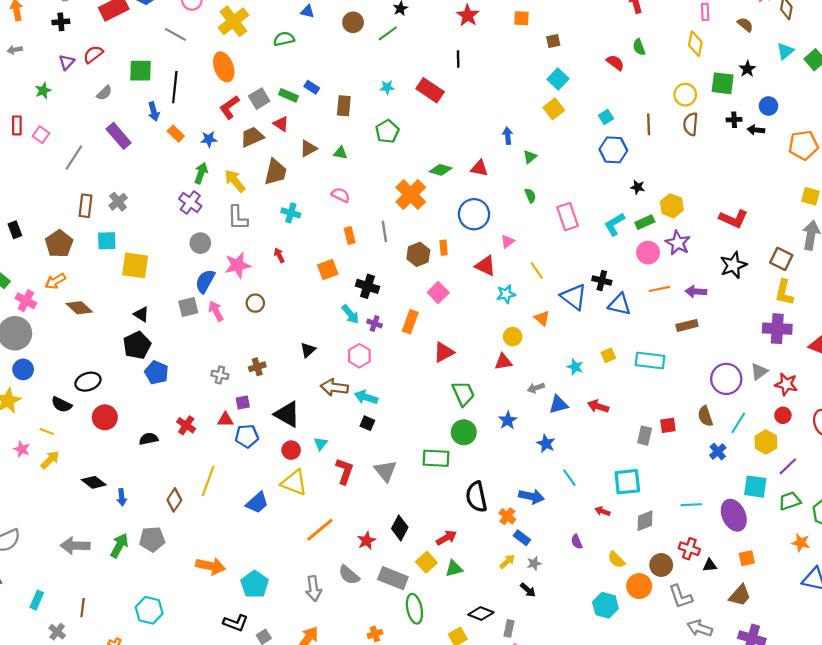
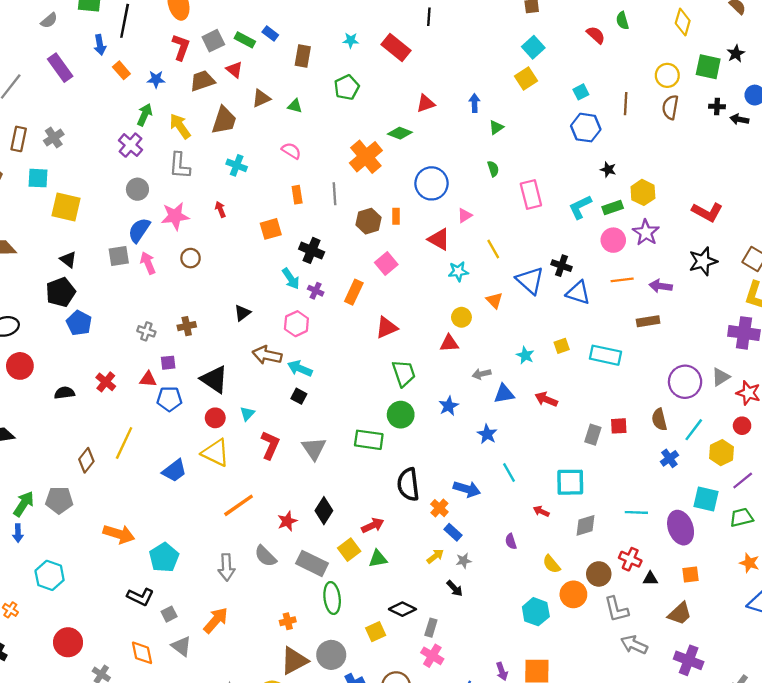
red L-shape: (229, 107) -> (181, 47), turned 140
red triangle: (479, 168) -> (426, 103), moved, turned -36
blue arrow: (122, 497) -> (18, 533), moved

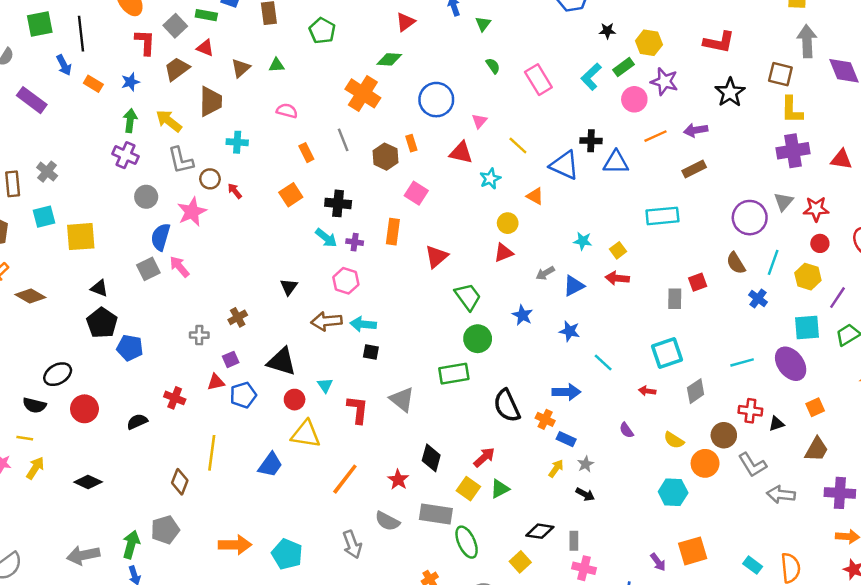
brown circle: (191, 258) -> (210, 179), moved
yellow square: (562, 346) -> (618, 250), moved

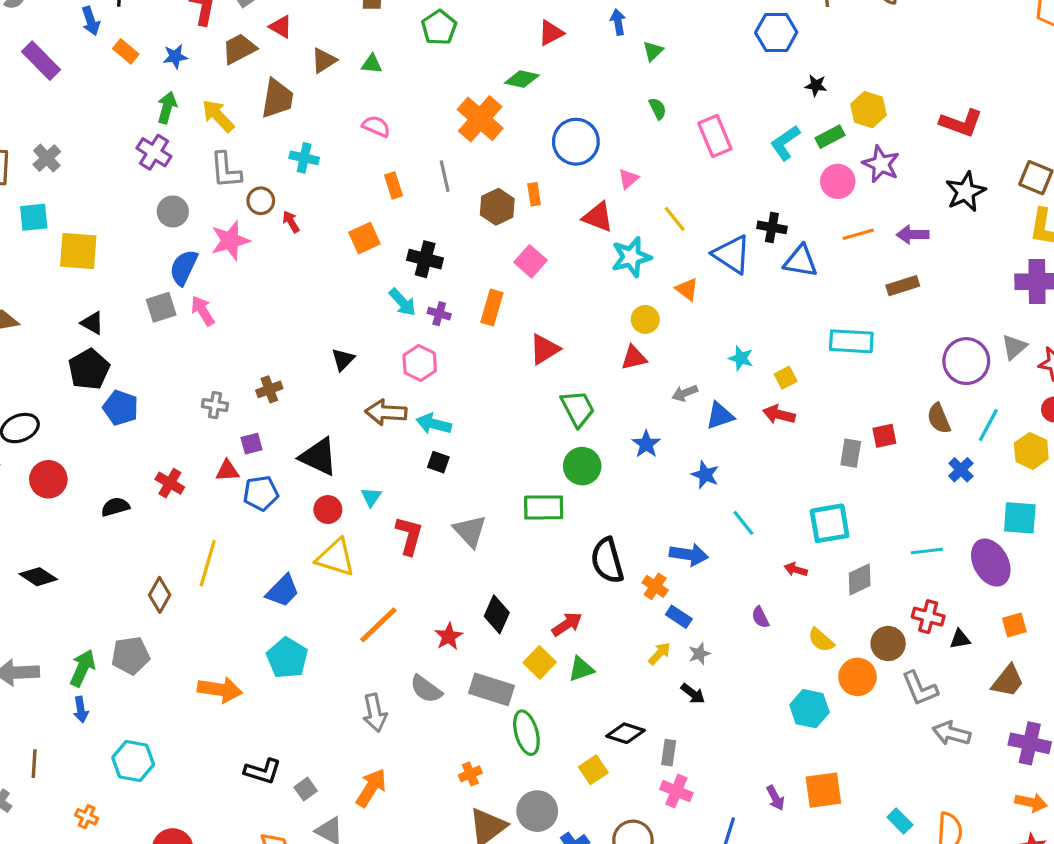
cyan star: (490, 179) -> (631, 257), size x1.4
cyan pentagon: (287, 554) -> (287, 658), moved

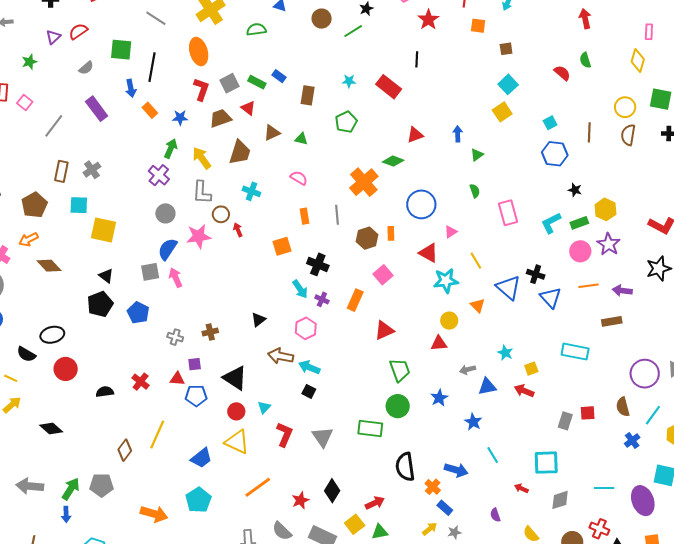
blue triangle: (801, 261) -> (550, 298), turned 30
blue pentagon: (121, 408) -> (138, 313), moved

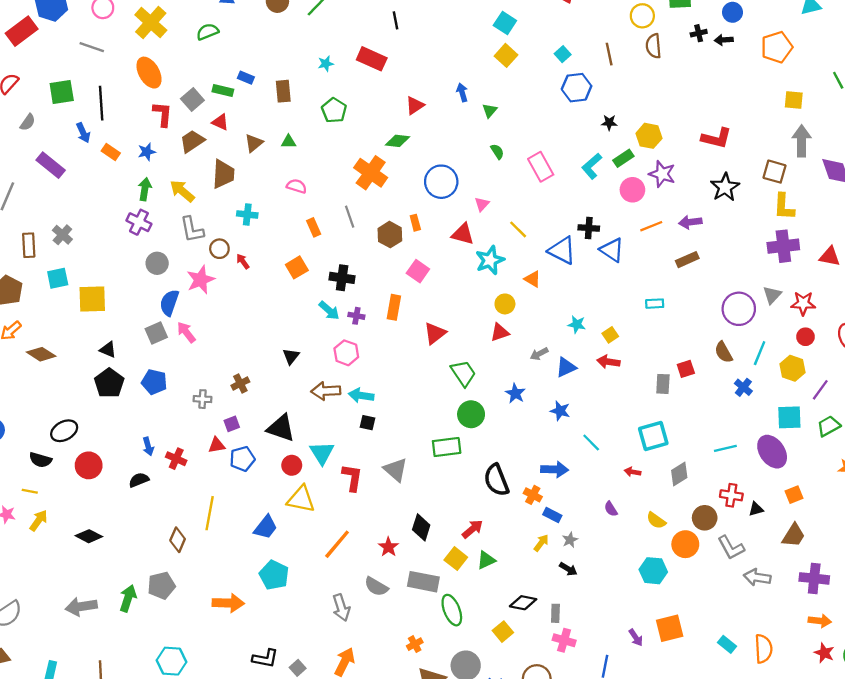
cyan rectangle: (575, 352) -> (655, 304), size x0.6
cyan triangle: (264, 407) -> (322, 453), size x1.6
blue arrow: (66, 514) -> (148, 446), moved

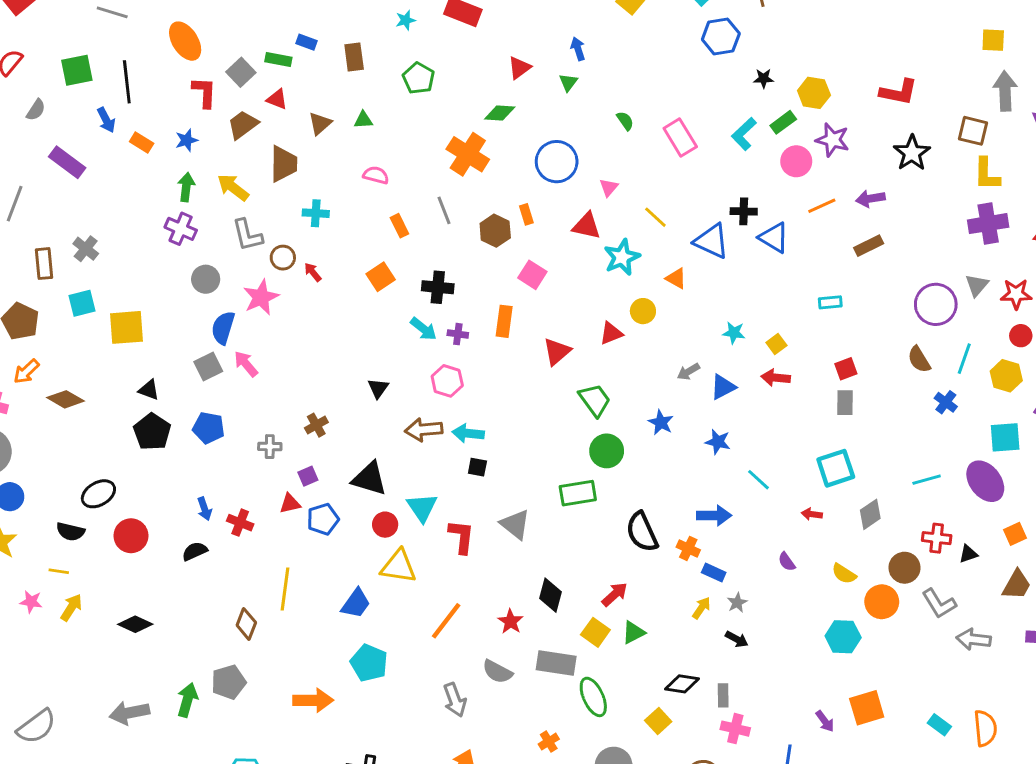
green triangle: (490, 111) -> (568, 82), moved
red triangle: (500, 332) -> (611, 333), moved
red square: (686, 369) -> (846, 369), moved

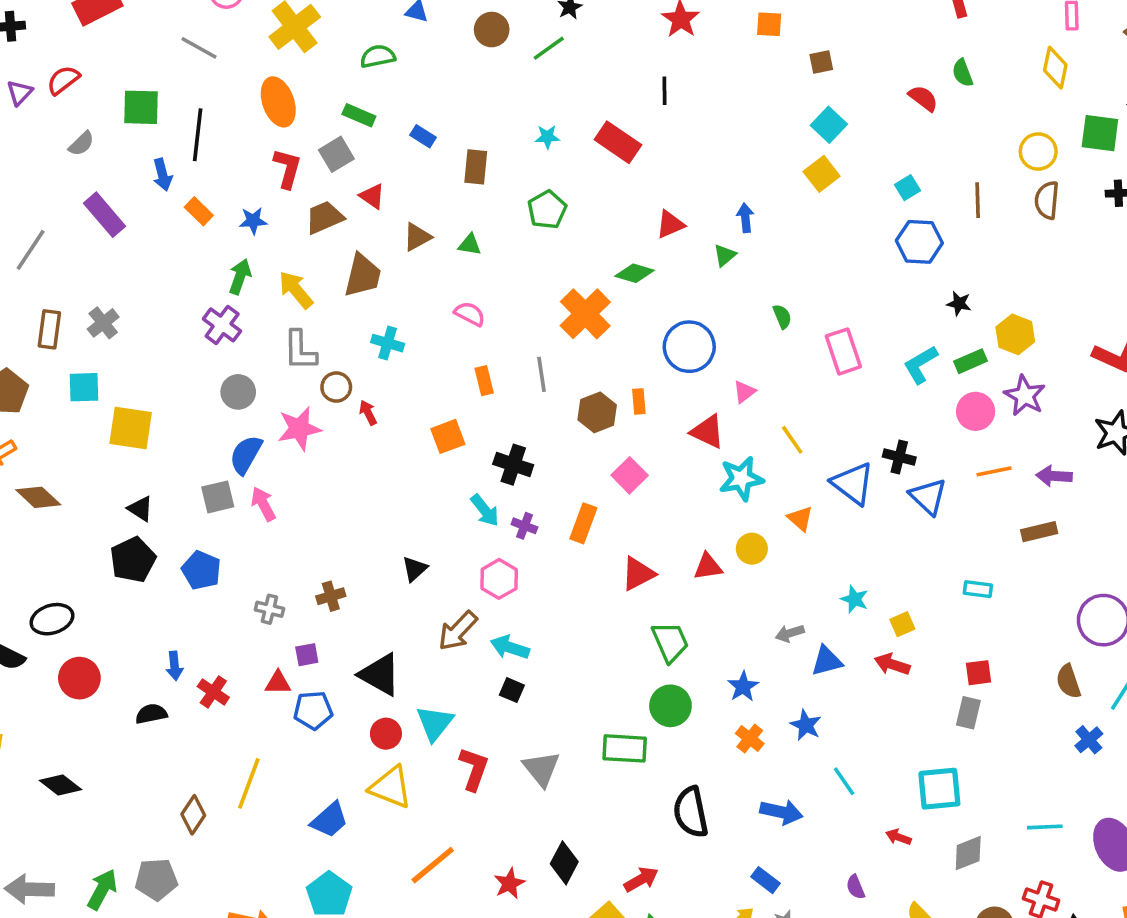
green rectangle: (278, 59) -> (359, 115), moved
brown arrow: (424, 430) -> (458, 631), turned -54
orange cross: (688, 548) -> (750, 739), moved

